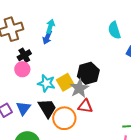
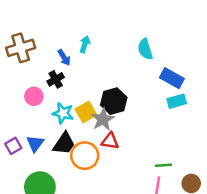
cyan arrow: (50, 26) -> (85, 44), moved
blue arrow: (47, 37) -> (64, 58), turned -56
black cross: (24, 55) -> (56, 79), moved
black trapezoid: (47, 108) -> (64, 143), turned 65

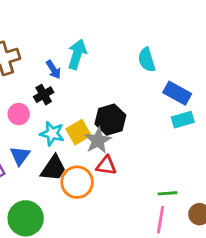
cyan arrow: (85, 44) -> (77, 54), size x1.5
blue triangle: (35, 143) -> (20, 156), moved

